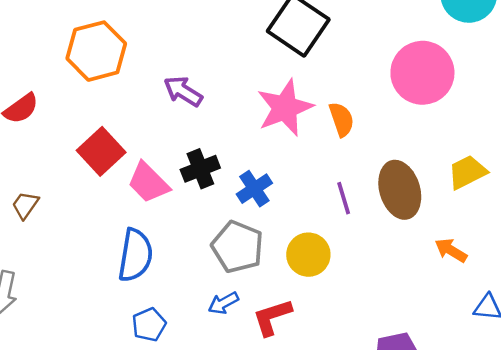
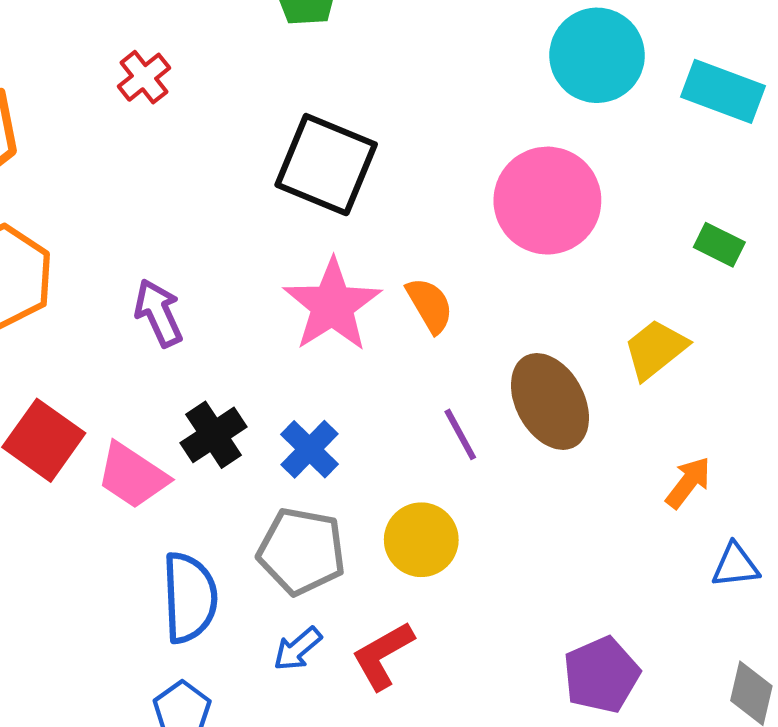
purple arrow: (183, 91) -> (158, 313), turned 45
orange arrow: (451, 250) -> (688, 482), moved, turned 108
blue semicircle: (135, 255) -> (190, 598), moved

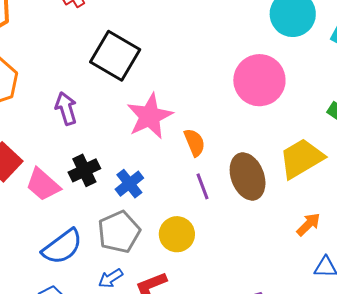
black square: (326, 165) -> (115, 56), moved
orange semicircle: (430, 305) -> (194, 142), moved
yellow trapezoid: (655, 349) -> (301, 158), size x1.4
gray pentagon: (302, 551) -> (119, 232), turned 30
blue semicircle: (190, 598) -> (62, 247), turned 48

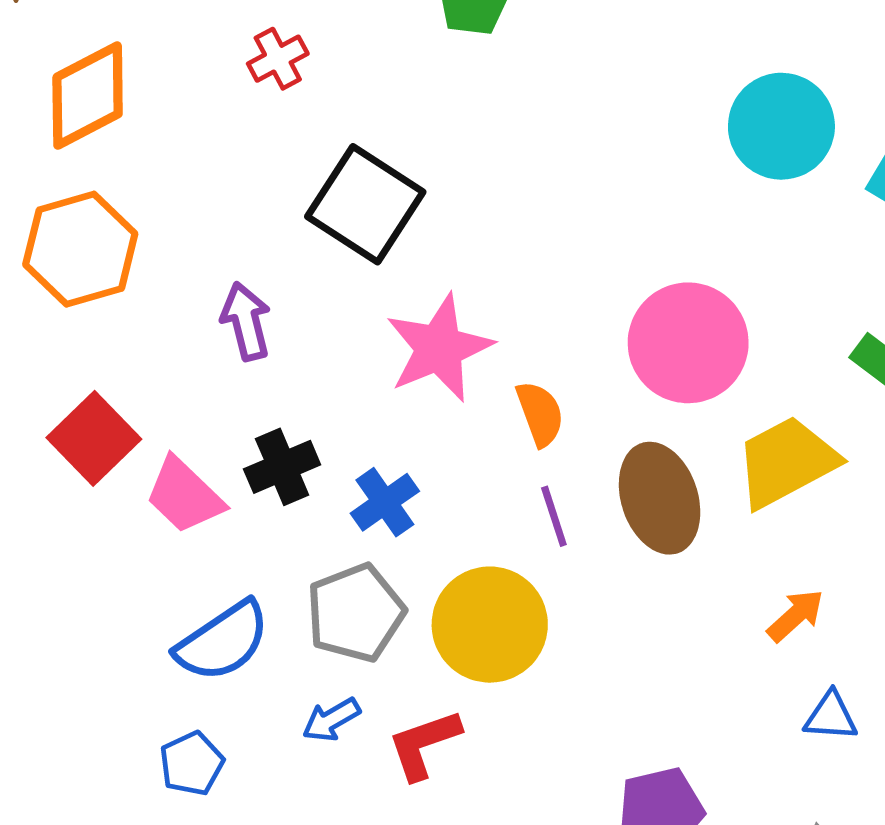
pink circle: (259, 80) -> (688, 343), moved
yellow circle: (177, 234) -> (490, 625), size x1.4

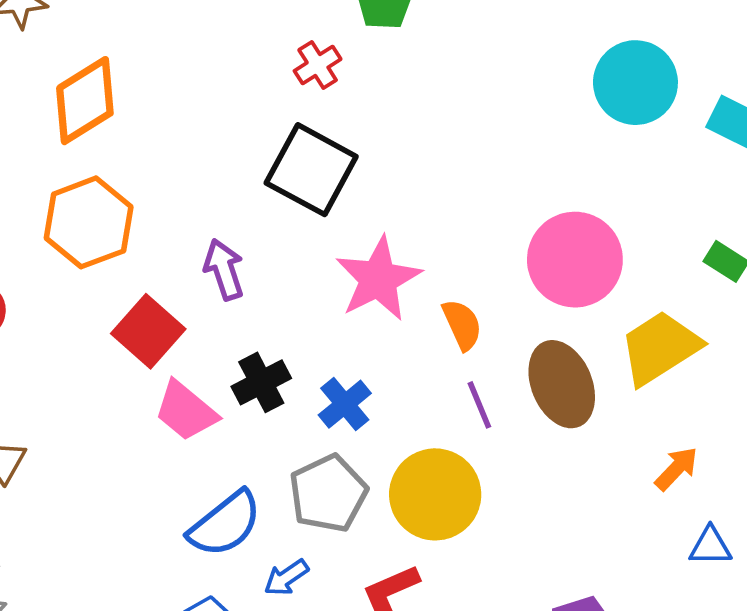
red cross: (278, 59) -> (318, 65), moved
red square: (94, 438) -> (148, 331), moved
blue arrow: (331, 720) -> (286, 578), moved

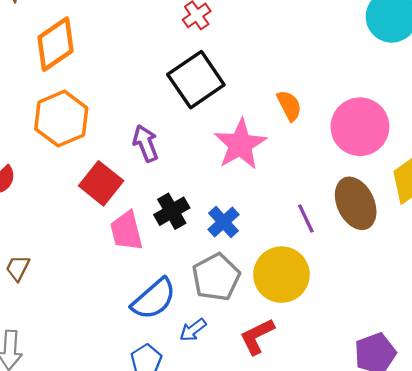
black square: (311, 170) -> (196, 80), turned 30
orange semicircle: (462, 325) -> (289, 106), moved
pink trapezoid: (186, 411) -> (126, 231), turned 39

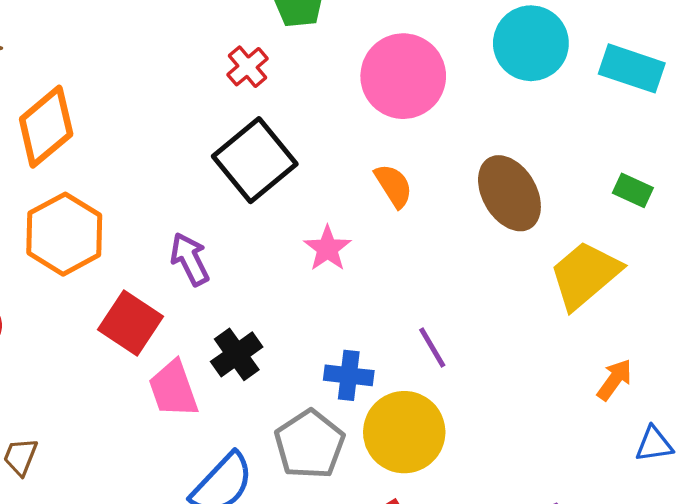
pink circle: (360, 127) -> (403, 76), moved
pink star: (240, 144) -> (327, 248), size x0.6
brown ellipse: (356, 203) -> (509, 193), moved
blue cross: (224, 222) -> (349, 375), moved, turned -36

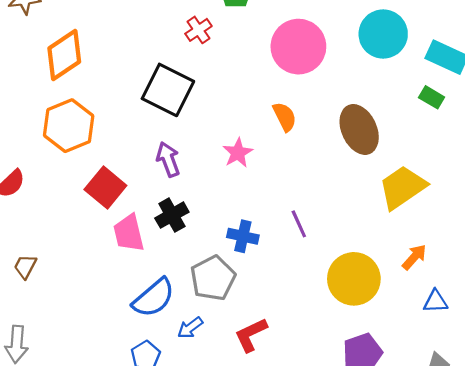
black square: (255, 160) -> (168, 90), moved, turned -30
green rectangle: (633, 190) -> (432, 97), moved
purple arrow: (190, 259) -> (168, 159), moved
yellow circle: (404, 432) -> (354, 279), moved

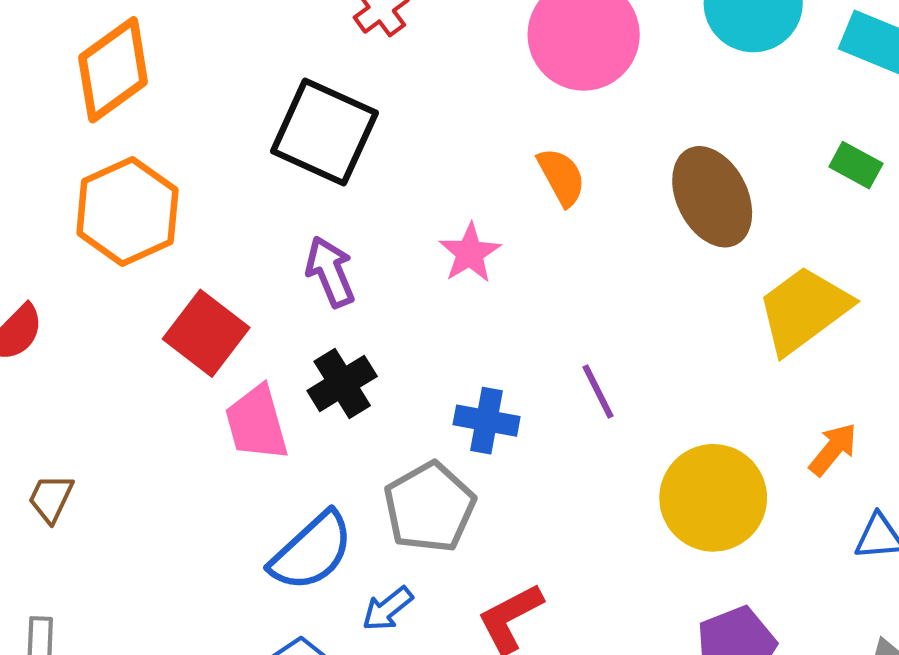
green rectangle: (432, 97) -> (856, 165), moved

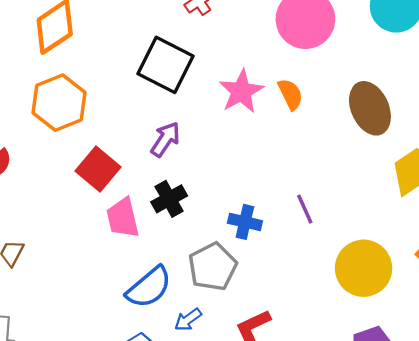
pink star: (470, 253) -> (241, 91), moved, size x1.4
purple arrow: (330, 272) -> (165, 139), turned 54

